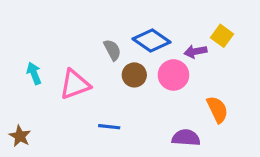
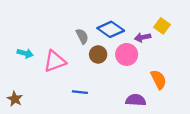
cyan arrow: (34, 73) -> (25, 53), turned 126

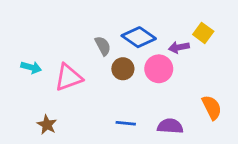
orange semicircle: (159, 80) -> (212, 107), moved
blue line: (80, 92) -> (126, 123), moved
brown star: (15, 99) -> (47, 125), moved

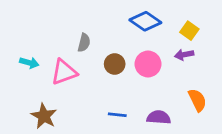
blue diamond: (139, 37) -> (145, 21), moved
gray semicircle: (103, 46) -> (84, 43), moved, turned 42
purple arrow: (179, 47) -> (184, 55), moved
brown star: (47, 125) -> (44, 116), size x1.4

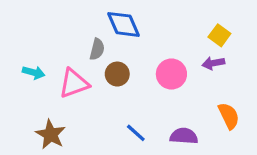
blue diamond: (145, 21) -> (123, 24), moved, turned 32
brown circle: (115, 64) -> (117, 74), moved
blue line: (117, 115) -> (136, 133), turned 36

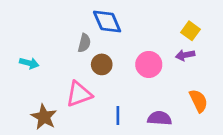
pink triangle: (74, 83) -> (79, 94), moved
blue line: (136, 133) -> (118, 116), turned 48

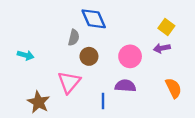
pink triangle: (79, 94) -> (69, 82), turned -30
purple semicircle: (160, 118) -> (125, 86), moved

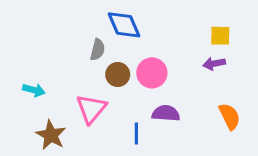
yellow square: (166, 27) -> (220, 36), turned -35
cyan arrow: (26, 55) -> (34, 90), moved
pink circle: (130, 56) -> (152, 73), moved

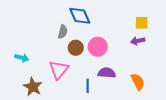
orange semicircle: (230, 116) -> (138, 82), moved

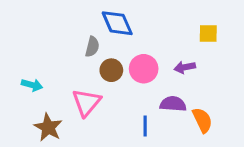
purple arrow: (138, 41) -> (185, 67), moved
purple semicircle: (107, 73) -> (173, 104), moved
blue line: (88, 86) -> (145, 126), moved

